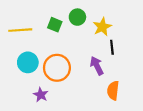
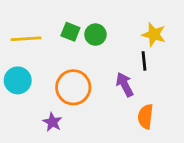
green circle: (77, 17) -> (95, 35), moved
yellow star: (102, 27) -> (154, 35), moved, turned -30
cyan circle: (28, 62) -> (18, 80), moved

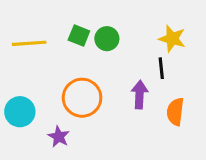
cyan circle: (18, 80) -> (20, 112), moved
purple arrow: (125, 85) -> (140, 95), turned 30
orange semicircle: (145, 117) -> (175, 112), moved

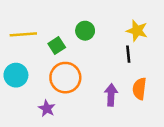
green square: (79, 36) -> (57, 45), moved, turned 35
purple arrow: (140, 95) -> (111, 95), moved
cyan circle: (20, 112) -> (16, 75), moved

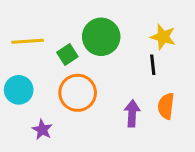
green circle: (85, 31) -> (101, 37), size x1.6
purple star: (47, 108) -> (42, 130), moved

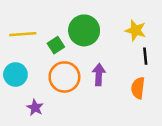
black line: (153, 65) -> (145, 56), moved
purple arrow: (132, 113) -> (99, 75), moved

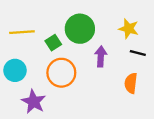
black line: (145, 56) -> (138, 53), turned -70
purple arrow: (99, 75) -> (101, 56), moved
purple star: (35, 108) -> (34, 102), size x1.5

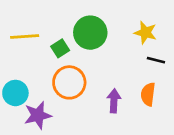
purple arrow: (101, 56) -> (114, 101), moved
cyan circle: (15, 70) -> (15, 93), moved
purple star: (34, 102) -> (38, 115), turned 30

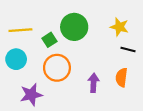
cyan circle: (15, 93) -> (16, 59), moved

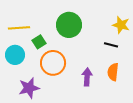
yellow star: (119, 27) -> (121, 25), moved
green square: (49, 40) -> (39, 42), moved
black line: (128, 49) -> (111, 45), moved

